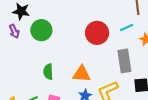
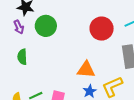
green semicircle: (48, 72) -> (22, 57), moved

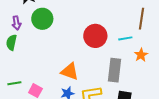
purple arrow: (19, 27) -> (16, 23), moved

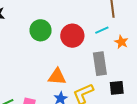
green circle: (42, 19) -> (41, 30), moved

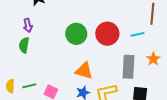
green circle: (41, 30) -> (76, 34), moved
orange star: (121, 42) -> (153, 59), moved

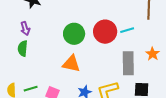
cyan line: (137, 34) -> (127, 30), moved
orange triangle: (84, 71) -> (71, 64), moved

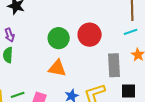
cyan line: (127, 30) -> (130, 32), moved

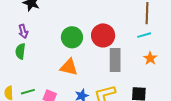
gray rectangle: (114, 65) -> (115, 60), moved

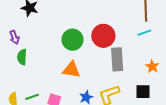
purple arrow: (23, 31) -> (14, 37), moved
orange star: (150, 58) -> (152, 66), moved

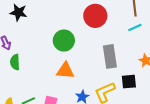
red circle: (103, 36) -> (95, 16), moved
black square: (143, 92) -> (129, 82), moved

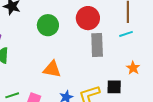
green circle: (64, 41) -> (48, 25), moved
gray rectangle: (110, 56) -> (97, 45), moved

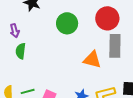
orange triangle: (52, 69) -> (92, 60), moved

